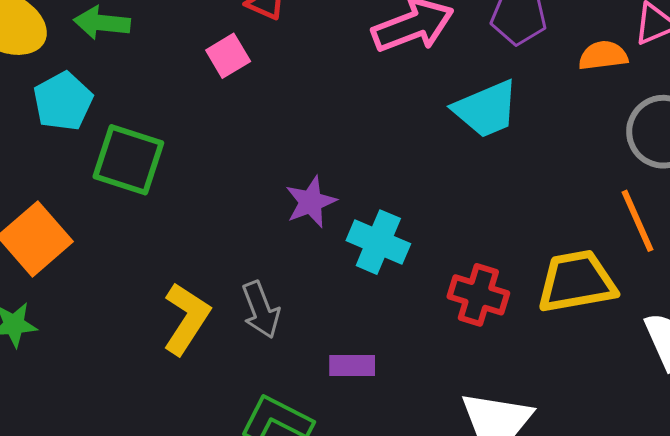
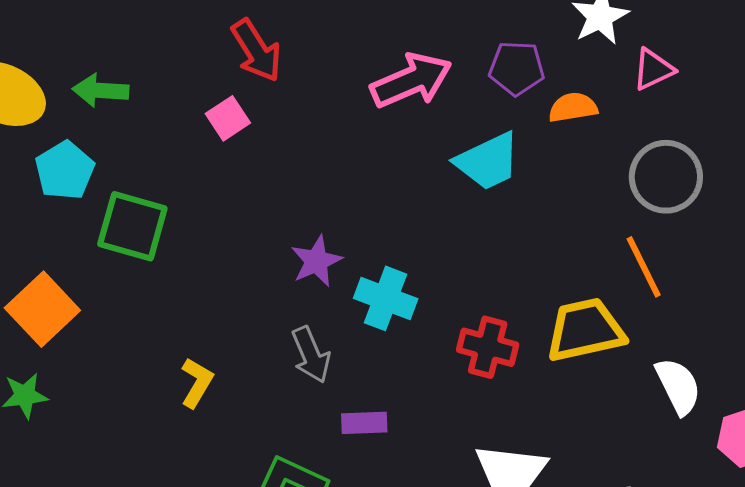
orange semicircle: (603, 56) -> (573, 107), moved
gray arrow: (261, 310) -> (311, 355), moved
yellow L-shape: (186, 319) -> (197, 383), size x0.7

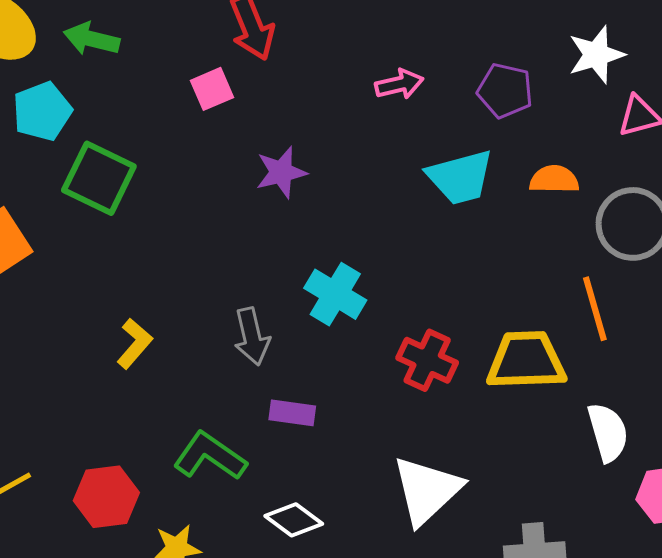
pink arrow: (411, 80) -> (399, 84), size x0.6
orange semicircle: (573, 107) -> (554, 179), moved
purple star: (316, 261) -> (281, 172), moved

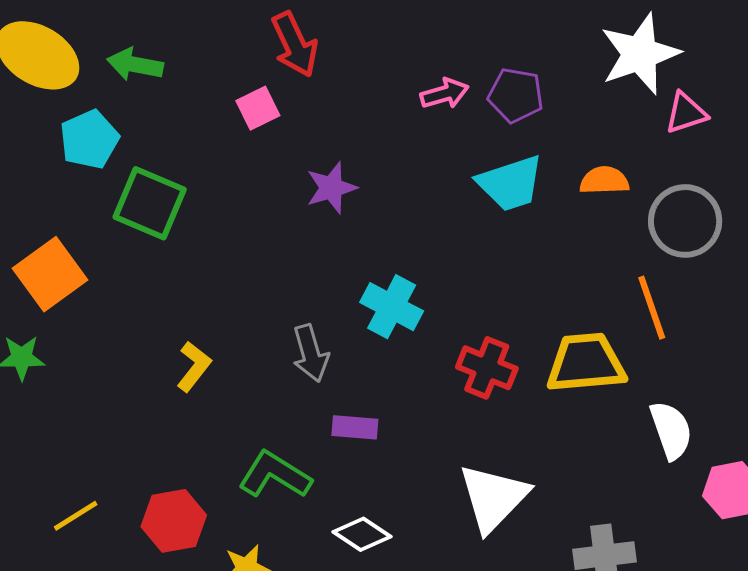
white star: (596, 55) -> (640, 54), size x1.4
purple pentagon: (505, 91) -> (516, 95), moved

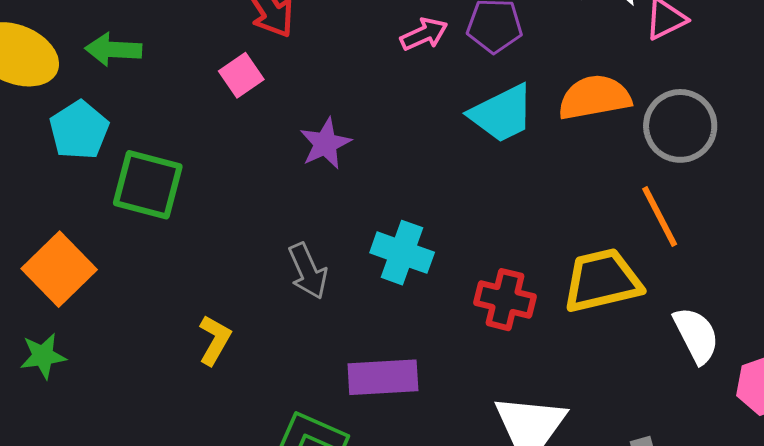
orange semicircle: (604, 181) -> (594, 97), size x1.5
gray arrow: (311, 353) -> (308, 271), moved
purple rectangle: (355, 427) -> (383, 377), size x1.5

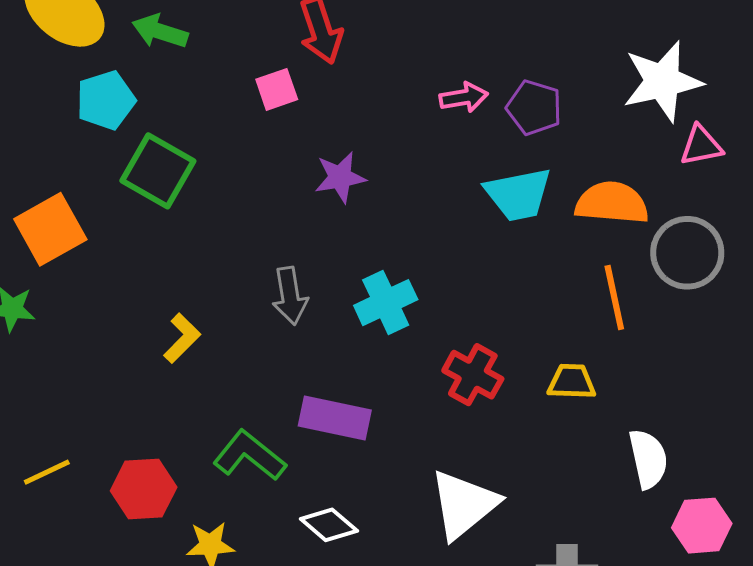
orange line: (660, 216) -> (614, 298), moved
cyan cross: (402, 253) -> (386, 303), turned 30
yellow trapezoid: (602, 281) -> (572, 382), size x0.6

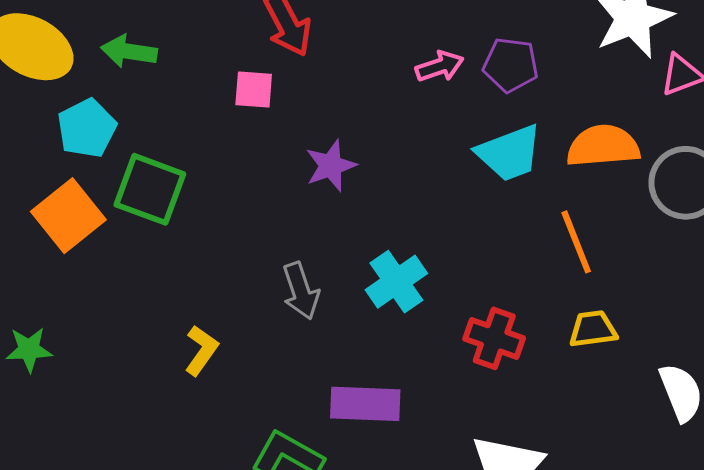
pink square: (277, 89) -> (254, 89), turned 33
orange square: (50, 229) -> (68, 216), moved
orange line: (614, 298) -> (576, 242), moved

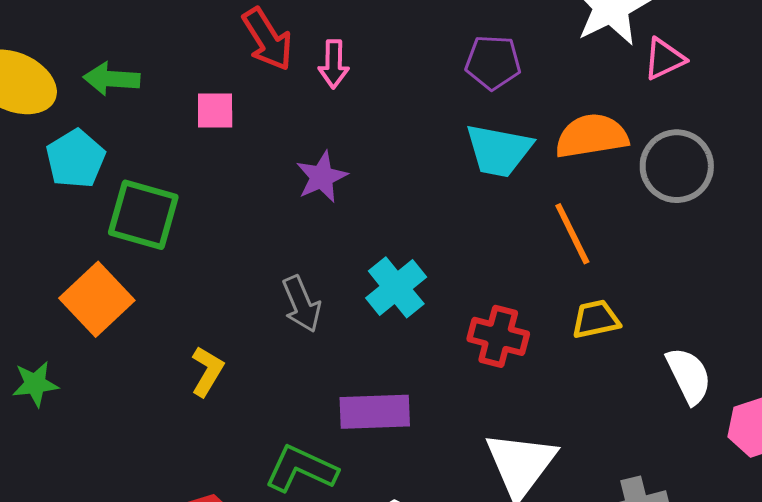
pink arrow: (440, 66) -> (334, 64), moved, turned 114
pink square: (254, 89) -> (215, 110), moved
cyan trapezoid: (509, 153) -> (499, 150), turned 36
orange square: (68, 216) -> (97, 299), moved

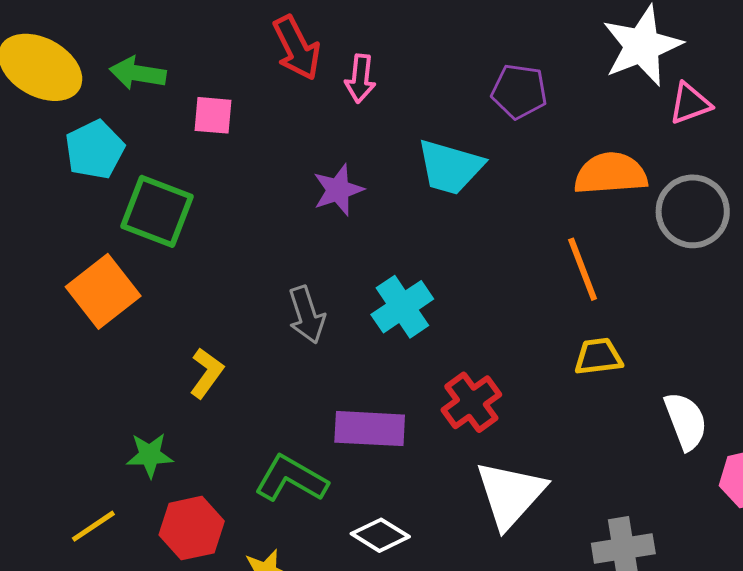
pink square: (215, 110) -> (213, 115), moved
cyan trapezoid: (499, 150) -> (450, 167), moved
red cross: (498, 336) -> (471, 402), moved, turned 34
green star: (35, 384) -> (150, 455), moved

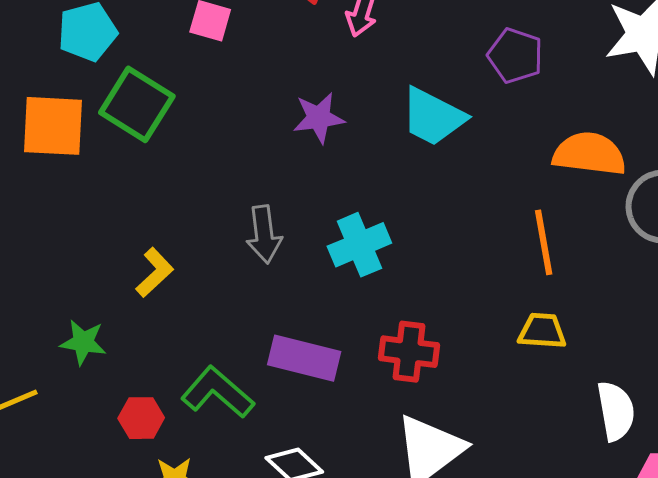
orange square: (103, 291) -> (53, 126), moved, turned 30
red cross: (471, 402) -> (409, 352), turned 32
red hexagon: (192, 528) -> (141, 418), moved, size x0.7

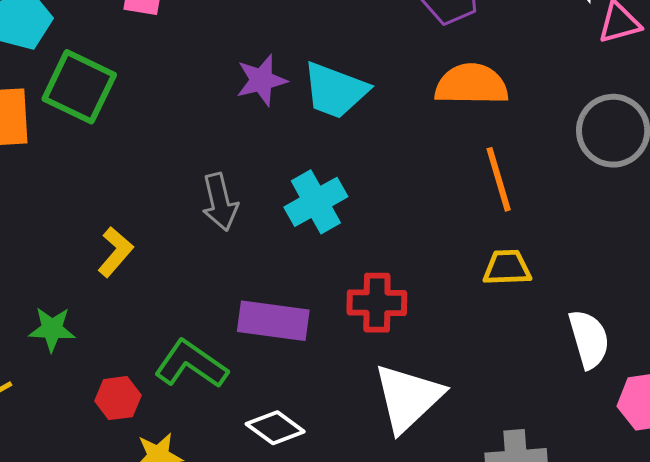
cyan trapezoid: (433, 117) -> (335, 90), moved
orange semicircle: (589, 154) -> (471, 84), moved

